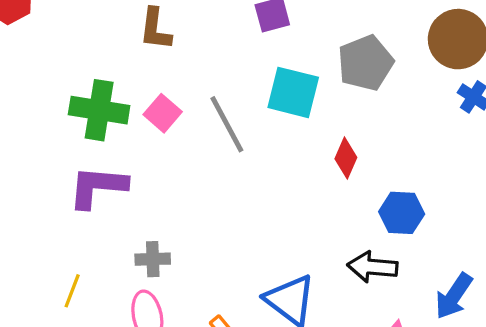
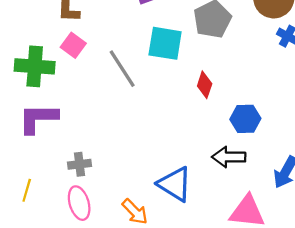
pink square: (163, 113) -> (73, 45), moved

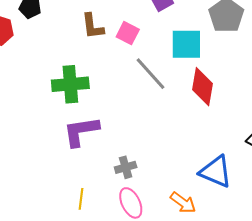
pink square: (73, 45) -> (128, 33), moved
red diamond: (205, 85) -> (203, 87), moved, size x1.5

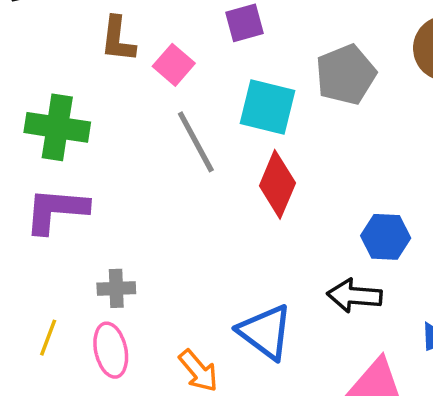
yellow line: (81, 199) -> (48, 338), moved

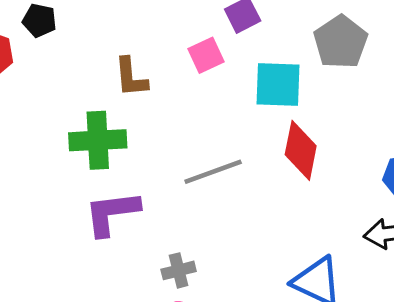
brown L-shape: (118, 39) -> (131, 77), moved
pink square: (174, 65) -> (206, 55), moved, turned 36
gray line: (196, 142) -> (213, 172), moved, turned -70

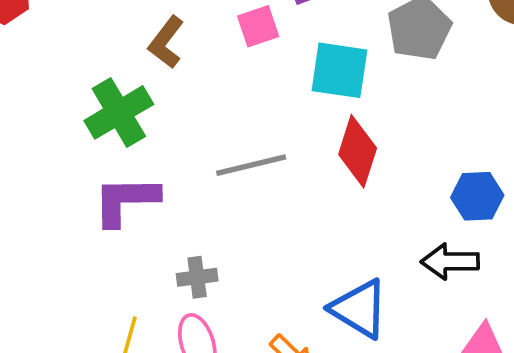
brown L-shape: (131, 77) -> (166, 42), turned 36
green cross: (98, 140) -> (119, 112), turned -34

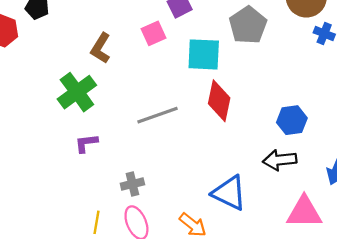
purple L-shape: (126, 201) -> (86, 143), size x0.6

